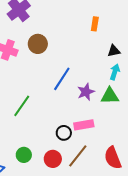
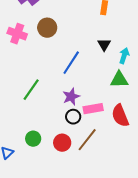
black triangle: (114, 51) -> (104, 45), moved, turned -48
purple star: (86, 92) -> (71, 97), moved
red semicircle: (113, 158) -> (120, 116), moved

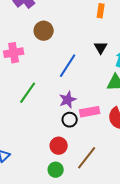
pink cross: (17, 34) -> (14, 53), moved, turned -30
green circle: (33, 139) -> (56, 170), moved
brown line: (87, 140) -> (87, 158), moved

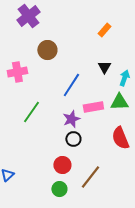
orange rectangle: (101, 11) -> (104, 30), turned 32
pink rectangle: (90, 112) -> (93, 107), moved

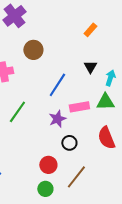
black circle: (73, 139) -> (69, 143), moved

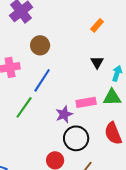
blue line: (57, 85) -> (42, 80), moved
black circle: (69, 143) -> (76, 138), size x1.6

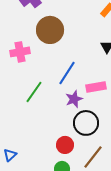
brown circle: (40, 45) -> (50, 30), size x1.4
blue line: (42, 80) -> (67, 73), moved

